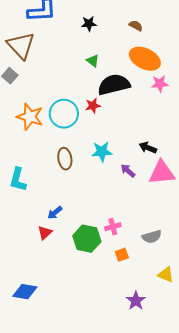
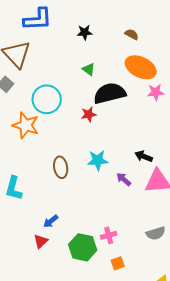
cyan circle: (64, 114) -> (47, 99), moved
gray semicircle: (152, 237) -> (156, 233), moved

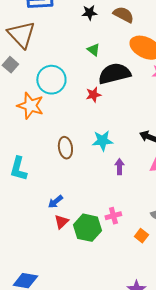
brown semicircle: (132, 34) -> (123, 15), moved, size x1.5
purple arrow: (124, 179) -> (119, 167), moved, turned 49
red triangle: (41, 241) -> (61, 222), moved
orange square: (118, 263) -> (141, 236), moved, turned -32

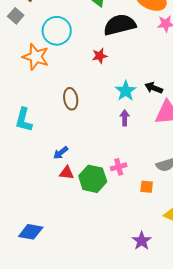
red star: (93, 95) -> (100, 56), moved
cyan star: (102, 141) -> (126, 91), moved, turned -30
red triangle: (61, 222) -> (67, 173), turned 49
orange square: (141, 236) -> (147, 187), turned -32

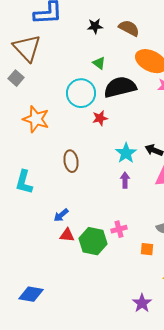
cyan circle: (57, 31) -> (81, 93), moved

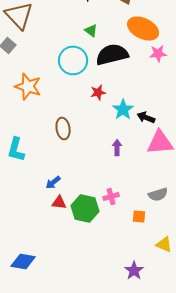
red star: (100, 118) -> (98, 92), moved
cyan star: (126, 153) -> (123, 110), moved

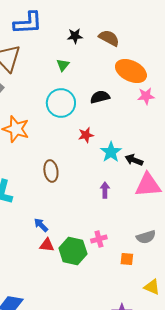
green triangle: (91, 30) -> (63, 65), moved, turned 32
black semicircle: (112, 54) -> (100, 97), size x0.6
blue arrow: (53, 182) -> (41, 225), turned 84

